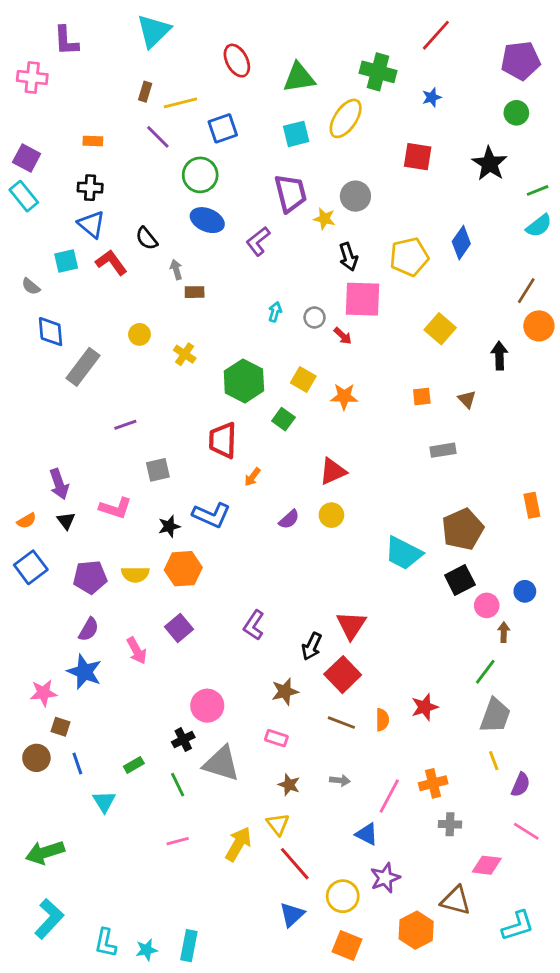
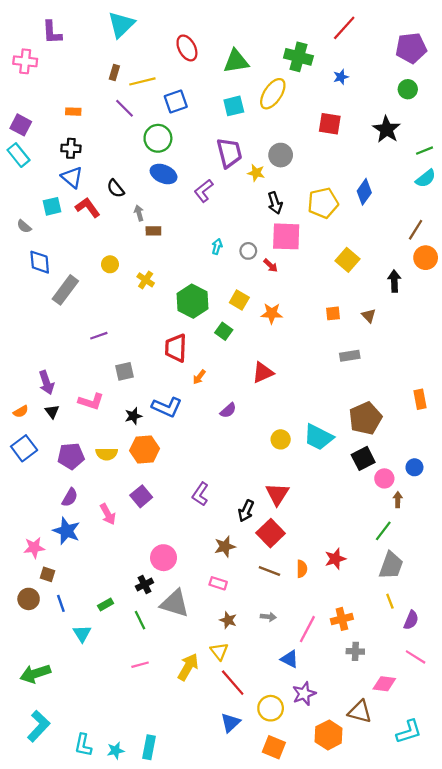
yellow circle: (331, 515) -> (281, 439), moved

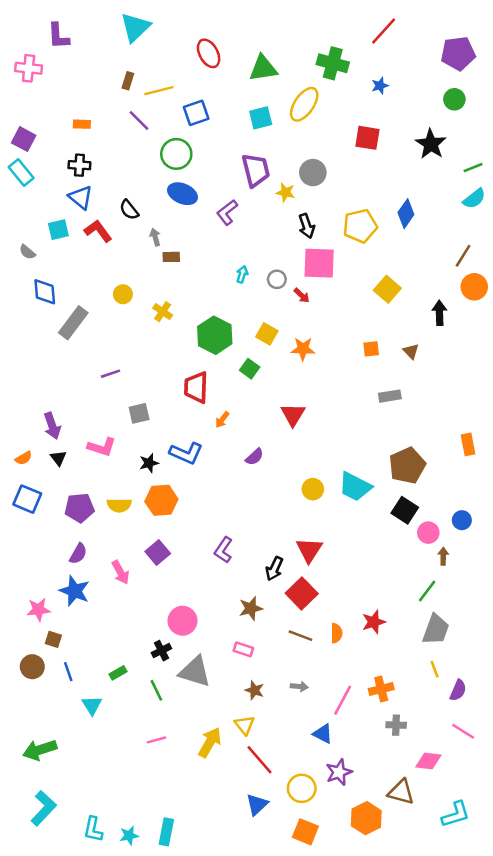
red triangle: (263, 373) -> (293, 415), turned -35
blue square: (24, 448) -> (27, 499), turned -30
black square: (363, 458) -> (405, 510), turned -30

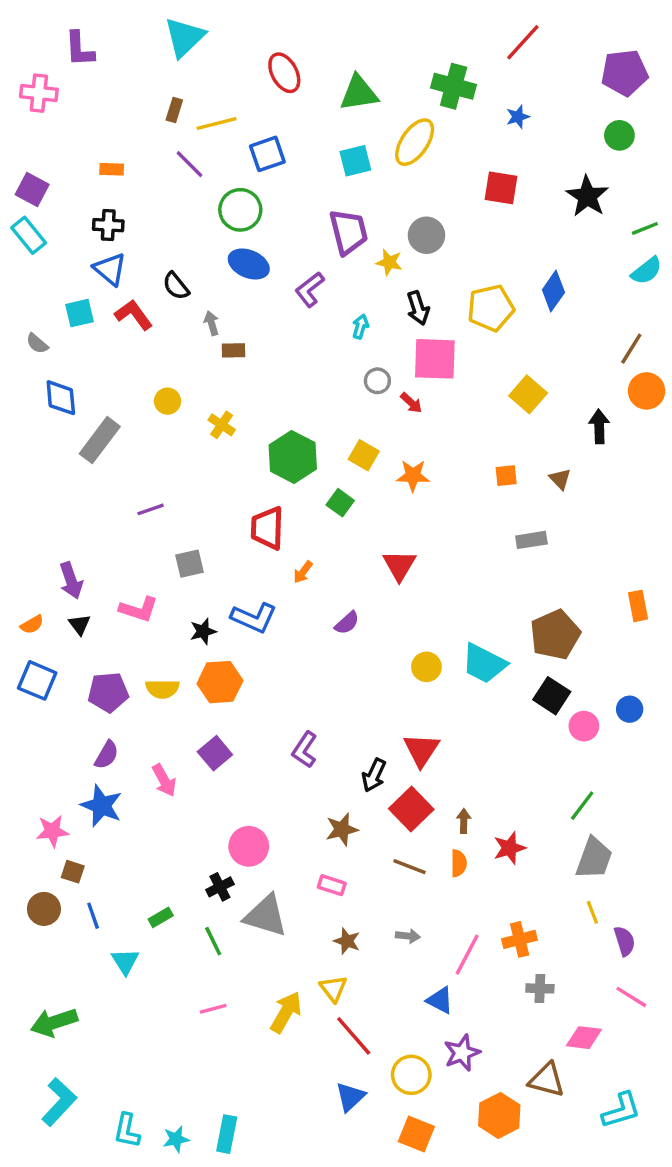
cyan arrow: (242, 274) -> (360, 327), moved
brown arrow: (443, 556) -> (464, 821), moved
purple semicircle: (458, 690) -> (625, 941), turned -40

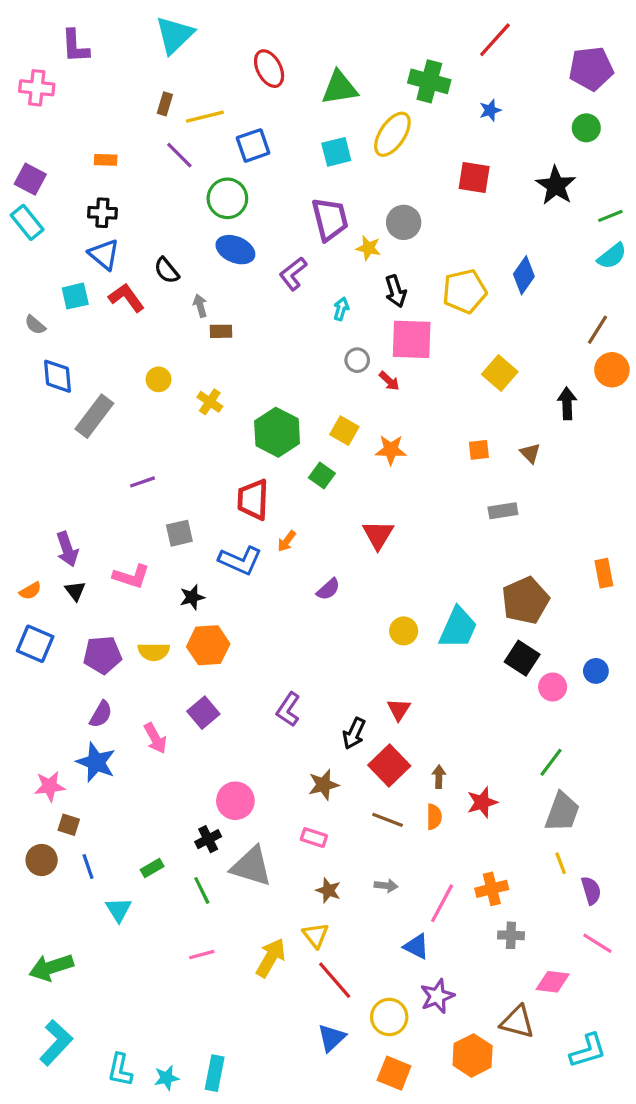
blue L-shape: (254, 618) -> (240, 560), moved
cyan trapezoid: (484, 663) -> (458, 628), turned -93
red triangle: (421, 750) -> (399, 709), size x0.7

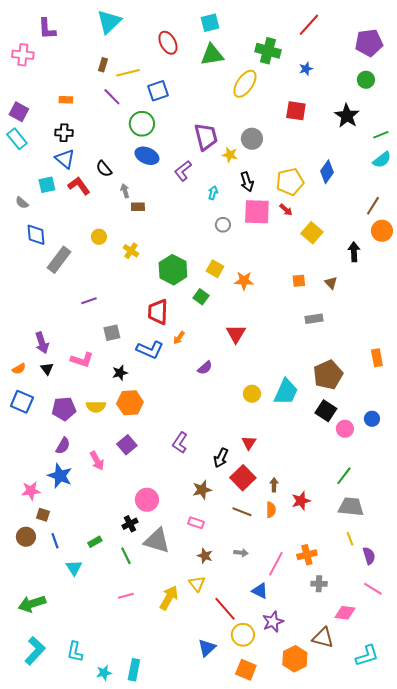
cyan square: (336, 152) -> (210, 23), moved
red arrow: (389, 381) -> (286, 210), moved
gray trapezoid: (562, 812) -> (351, 507), turned -104
red line: (335, 980) -> (225, 609), moved
cyan L-shape: (120, 1070) -> (75, 652), moved

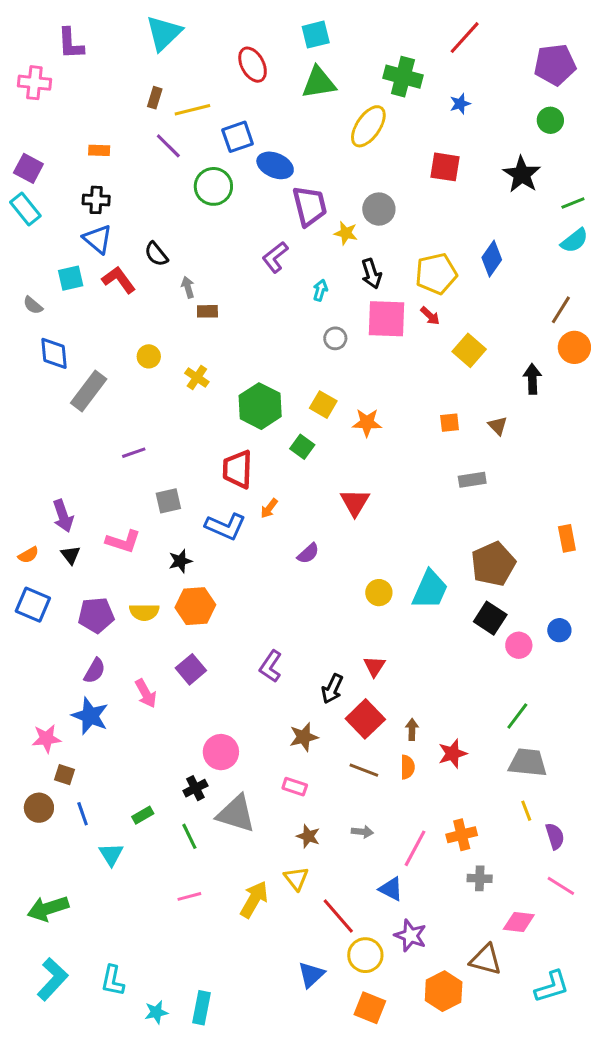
blue ellipse: (147, 156) -> (275, 165), moved
purple star: (273, 622) -> (410, 936), turned -30

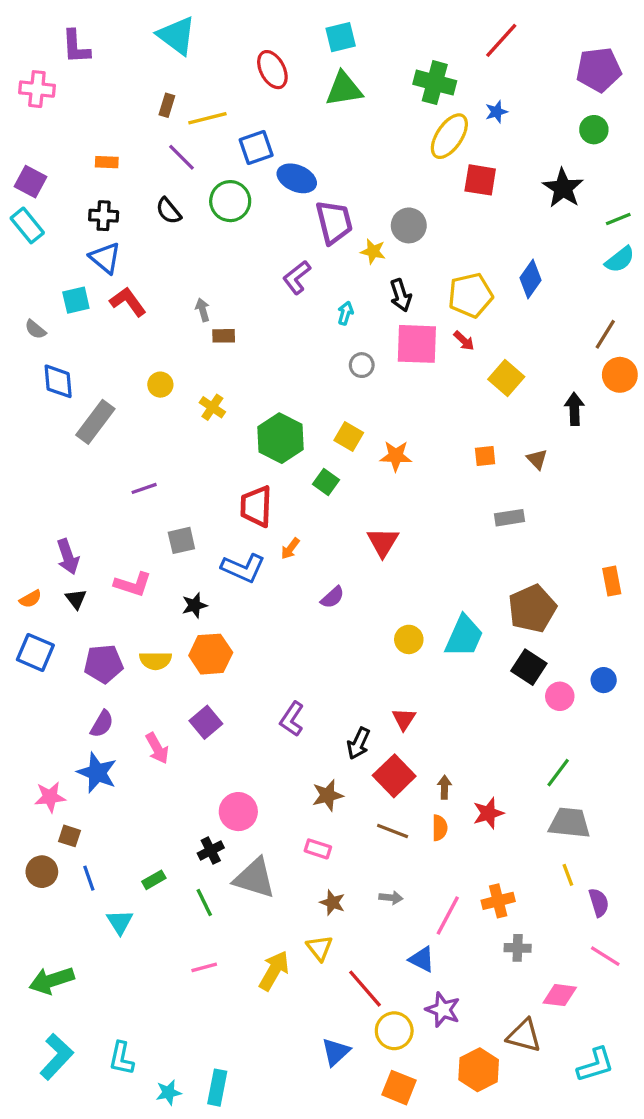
cyan triangle: (164, 33) -> (177, 35), turned -39
yellow ellipse: (368, 126) -> (449, 136), moved
black semicircle: (156, 254) -> (168, 211), moved

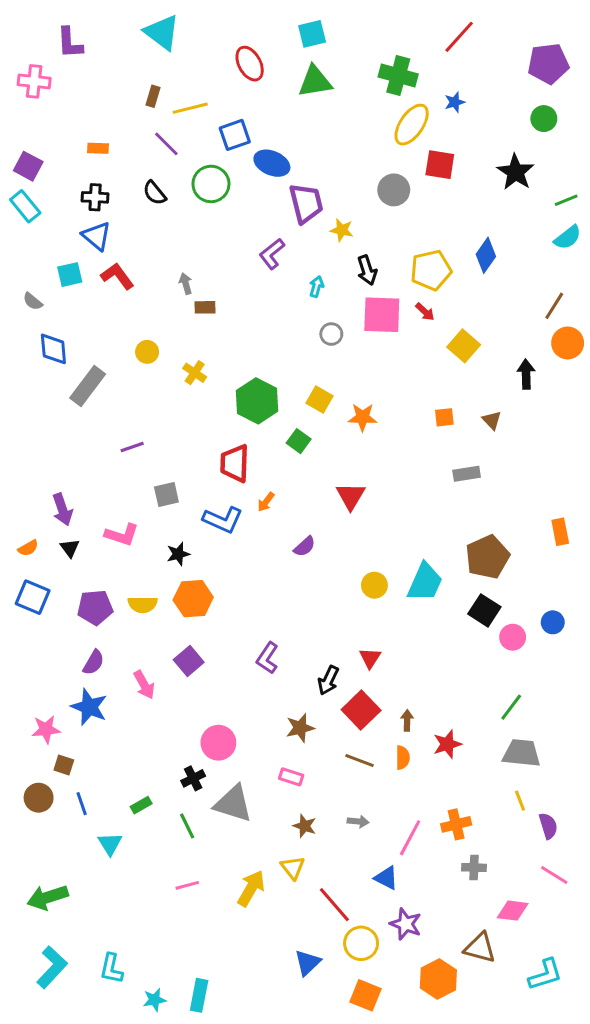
gray circle: (409, 225) -> (394, 190), moved

